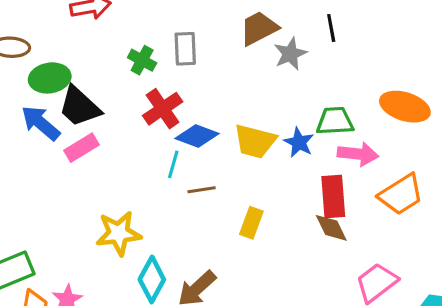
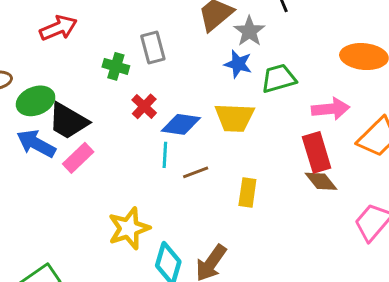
red cross: (163, 109) -> (144, 106), size x0.7
green trapezoid: (335, 121) -> (279, 78), moved
blue star: (299, 142) -> (238, 64), moved

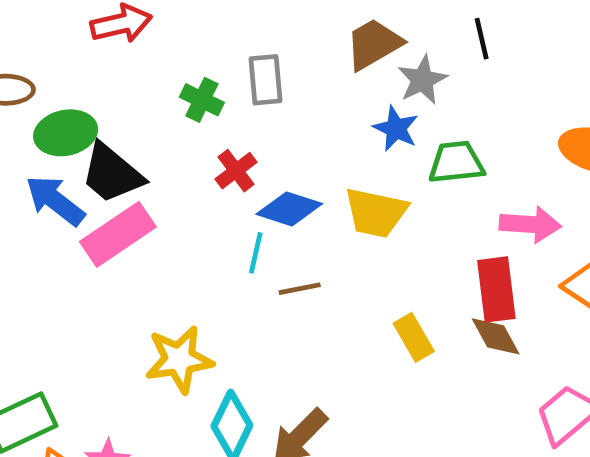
pink rectangle: (78, 158) -> (118, 234), size x1.4
yellow rectangle: (247, 193) -> (414, 337), moved, turned -48

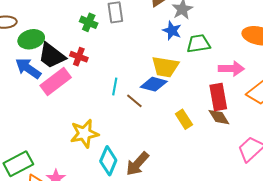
red cross: (236, 171) -> (79, 57), moved, turned -30
blue diamond: (289, 209) -> (154, 84), moved
brown line: (300, 289) -> (134, 101), turned 54

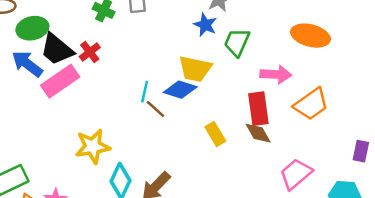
green trapezoid: (198, 44) -> (237, 42), turned -60
red cross: (79, 57) -> (90, 52), turned 30
cyan line: (115, 87) -> (145, 92), moved

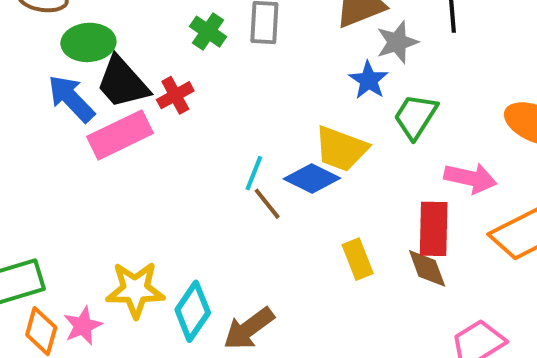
yellow star: (93, 146) -> (135, 290), moved

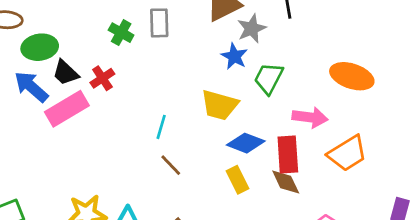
black trapezoid: (123, 83) -> (65, 73), size x0.7
blue diamond: (312, 179) -> (246, 143), moved
brown line: (267, 204) -> (171, 165), moved

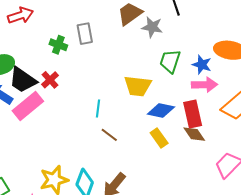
gray star: (252, 29) -> (152, 27), turned -30
blue star: (234, 56) -> (202, 65), moved
black trapezoid: (65, 73) -> (23, 80), size x1.4

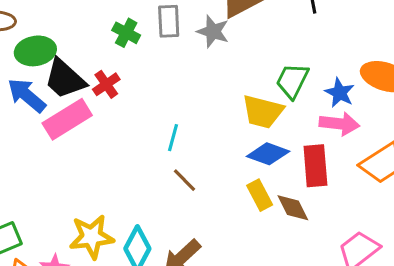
gray star: (152, 27) -> (213, 31), moved
yellow trapezoid: (138, 86) -> (263, 112), moved
brown diamond: (194, 134) -> (293, 208), moved

